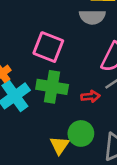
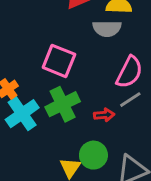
green cross: (52, 87) -> (63, 104), turned -36

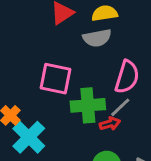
gray line: (130, 100) -> (120, 107), moved
green cross: (63, 104) -> (88, 105), moved, turned 32

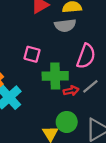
pink square: (56, 79) -> (32, 54), size x0.7
gray line: (120, 107) -> (90, 86), moved

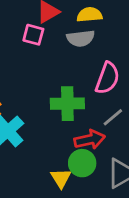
pink square: (32, 54) -> (33, 35), moved
red arrow: (71, 91) -> (90, 140), moved, size x1.5

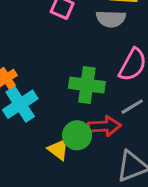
green circle: (82, 163) -> (77, 135), moved
yellow triangle: (61, 178) -> (58, 149), moved, turned -30

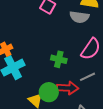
green cross: (87, 85) -> (59, 59), size x0.7

